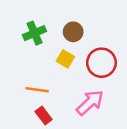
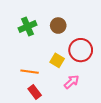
yellow square: (65, 59) -> (57, 60), moved
pink arrow: (90, 103) -> (71, 82), size x0.7

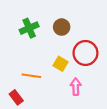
pink arrow: (71, 82) -> (76, 87), turned -49
red rectangle: (35, 92) -> (16, 97), moved

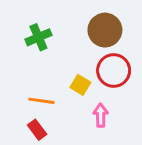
brown circle: (62, 27) -> (105, 30), moved, size x1.5
red rectangle: (16, 97) -> (37, 130), moved

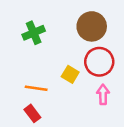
pink arrow: (101, 115) -> (103, 95), moved

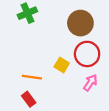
green cross: (34, 33) -> (27, 13), moved
pink arrow: (103, 95) -> (90, 83), turned 35

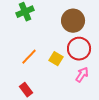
orange line: (32, 77) -> (29, 57), moved, turned -54

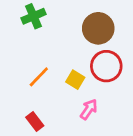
pink arrow: (82, 75) -> (89, 109), moved

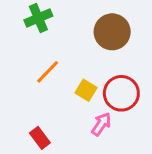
red circle: (106, 66) -> (121, 93), moved
orange line: (39, 77) -> (48, 72), moved

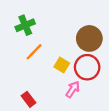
green cross: (38, 18) -> (25, 25), moved
brown circle: (112, 32) -> (89, 38), moved

